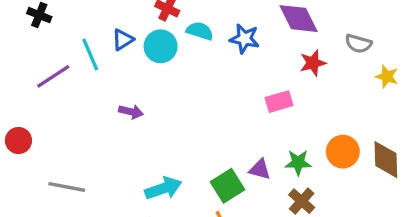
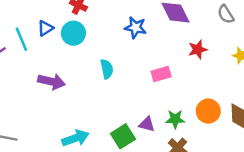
cyan semicircle: (200, 31) -> (107, 69), moved, turned 60
gray semicircle: (358, 44) -> (226, 14), moved, turned 42
red star: (313, 63) -> (198, 49), moved
purple arrow: (131, 112) -> (52, 81), size x1.5

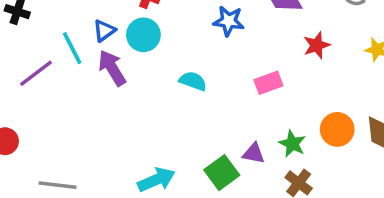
cyan semicircle: (107, 69) -> (193, 81), turned -54
purple arrow: (52, 81) -> (112, 68), moved, turned -130
green star: (175, 119) -> (292, 144), turned 30

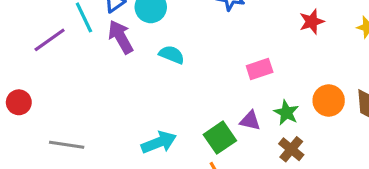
cyan semicircle: (193, 81) -> (172, 55), moved
pink rectangle: (268, 83) -> (260, 69), moved

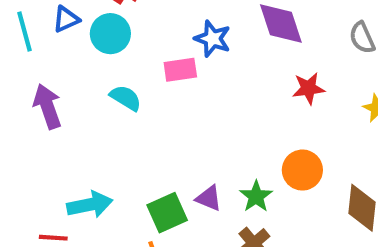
purple arrow: (121, 37) -> (47, 106), moved
pink rectangle: (260, 69) -> (180, 70), moved
orange circle: (329, 101) -> (302, 170), moved

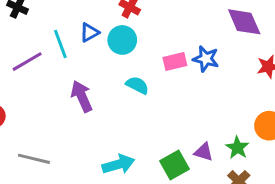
blue star: (213, 39) -> (206, 59), moved

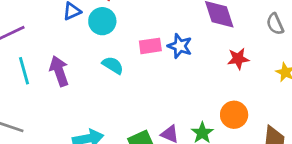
cyan line: (60, 44) -> (24, 71), moved

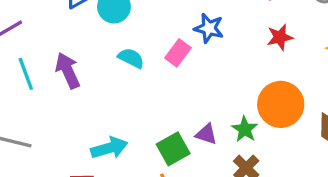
pink rectangle: (150, 46) -> (178, 53), moved, turned -40
orange circle: (234, 115) -> (281, 104), size x1.4

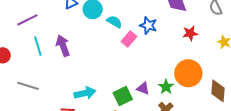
cyan semicircle: (131, 58) -> (114, 22), moved

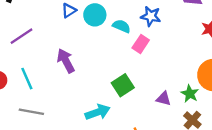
blue star: (148, 25) -> (151, 16), moved
cyan line: (38, 46) -> (27, 79), moved
green square: (123, 96) -> (123, 85), moved

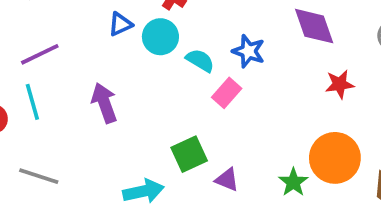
cyan line: (27, 79) -> (32, 102), moved
purple triangle: (164, 99) -> (227, 180), moved

